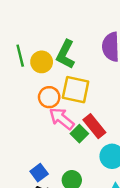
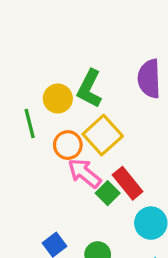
green line: (20, 56) -> (30, 123), moved
yellow square: (76, 90) -> (103, 135), turned 36

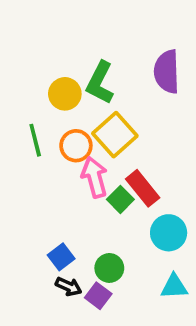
green line: (30, 123) -> (35, 140), moved
pink arrow: (84, 173) -> (94, 177), turned 36

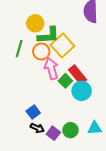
green L-shape: (100, 83) -> (48, 35), moved, turned -120
green line: (35, 140) -> (19, 49), turned 30
cyan circle: (169, 233) -> (82, 91), moved
green circle: (109, 268) -> (70, 130), moved

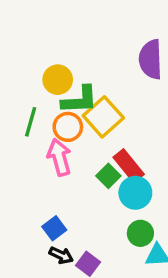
pink arrow: (51, 69) -> (59, 157), moved
green circle: (70, 130) -> (140, 233), moved

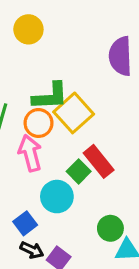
yellow circle: (58, 80) -> (28, 29), moved
cyan circle: (135, 193) -> (57, 197), moved

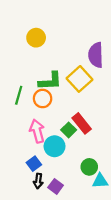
yellow square: (74, 113) -> (79, 79), moved
pink arrow: (30, 153) -> (37, 131), moved
black arrow: (32, 250) -> (38, 181), turned 72

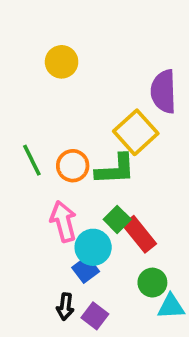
green L-shape: (50, 81) -> (115, 169), moved
green line: (19, 95) -> (32, 160), turned -42
red rectangle: (82, 123) -> (139, 234), moved
blue square: (34, 164) -> (86, 270), moved

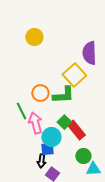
green line: (32, 160) -> (21, 111), moved
blue square: (86, 270) -> (47, 149), turned 32
black arrow: (65, 307) -> (41, 161), moved

